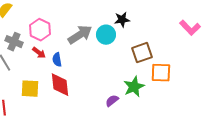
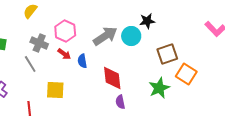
orange square: (161, 73) -> (186, 74), turned 30
red diamond: (60, 85) -> (112, 78), moved
purple semicircle: (112, 101) -> (120, 102), moved, turned -64

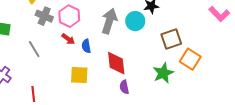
gray arrow: (105, 36) -> (109, 21), turned -40
gray cross: (39, 43) -> (44, 16), moved
yellow square: (55, 90) -> (79, 75), moved

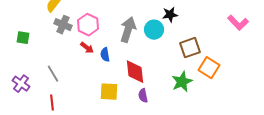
gray line: (34, 49) -> (53, 74), moved
yellow square: (79, 75) -> (109, 92), moved

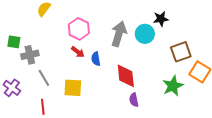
gray cross: (63, 25) -> (30, 55), moved, turned -36
yellow square: (109, 92) -> (73, 88), moved

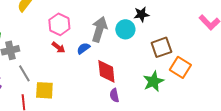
blue semicircle: (96, 59) -> (83, 48), moved, turned 64
yellow square: (73, 88) -> (44, 90), moved

